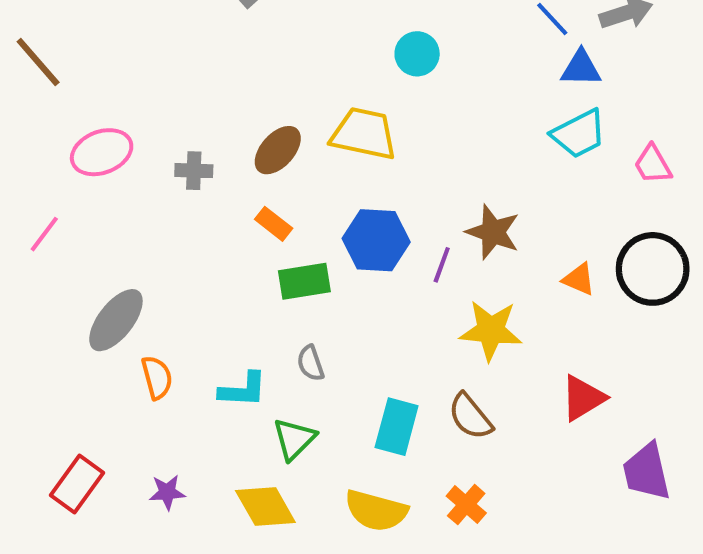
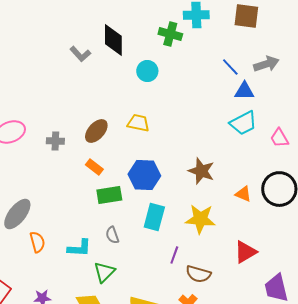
cyan circle: (417, 54) -> (147, 71), moved
yellow trapezoid: (364, 134) -> (138, 123), size x0.7
purple line: (442, 265) -> (174, 255), moved
brown semicircle: (470, 416) -> (198, 274), moved, turned -35
cyan rectangle: (397, 427) -> (154, 217), moved

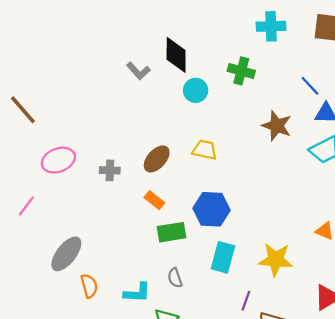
green cross: (170, 34) -> (241, 71), moved
cyan circle: (147, 71) -> (196, 90), moved
brown star: (201, 171) -> (277, 126), moved

